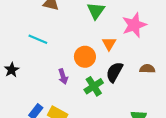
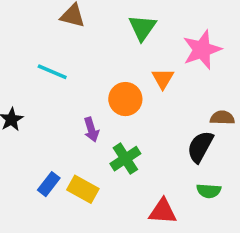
black semicircle: (114, 72) -> (200, 147), moved
green cross: (94, 86) -> (125, 159), moved

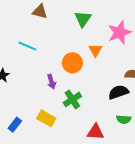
black semicircle: (200, 147) -> (118, 92), turned 42
blue rectangle: (49, 184) -> (15, 125), moved

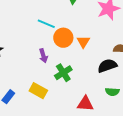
cyan line: (27, 46) -> (46, 24), moved
orange triangle: (95, 50) -> (83, 42), moved

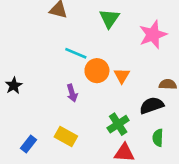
green cross: (63, 73) -> (118, 124), moved
green semicircle: (112, 92) -> (158, 138), turned 88

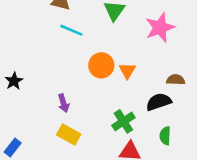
cyan line: (76, 53) -> (71, 30), moved
purple arrow: (72, 93) -> (63, 103), moved
blue rectangle: (29, 144) -> (13, 147), moved

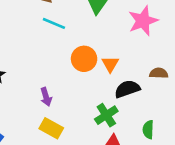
black semicircle: (159, 102) -> (127, 89), moved

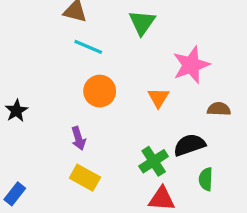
pink star: (143, 21) -> (191, 65), moved
orange circle: (84, 59) -> (100, 91), moved
black semicircle: (127, 89) -> (189, 145), moved

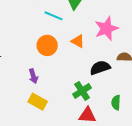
cyan line: (88, 47) -> (53, 16), moved
orange triangle: (158, 98) -> (78, 41), moved, turned -32
black semicircle: (189, 145) -> (100, 68), moved

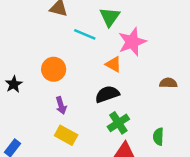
pink star: (106, 29) -> (132, 42), moved
orange circle: (47, 45) -> (54, 69), moved
black semicircle: (100, 68) -> (107, 94), moved

